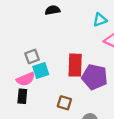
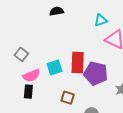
gray square: (32, 56) -> (21, 54), moved, turned -32
cyan square: (41, 70) -> (55, 67), moved

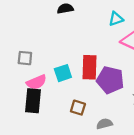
gray square: (21, 54) -> (25, 58), turned -32
black rectangle: (28, 92) -> (33, 101), size x1.5

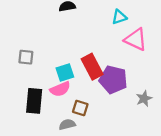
red rectangle: (89, 67) -> (92, 67), turned -30
pink semicircle: (36, 82) -> (60, 89), moved
gray semicircle: (104, 124) -> (67, 125), moved

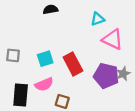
cyan square: (65, 73) -> (45, 59), moved
purple pentagon: (113, 80) -> (106, 76), moved
gray star: (144, 99) -> (123, 74), moved

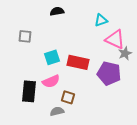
gray square: (13, 55) -> (25, 36), moved
red rectangle: (73, 64) -> (78, 62), turned -50
gray star: (123, 74) -> (125, 53), moved

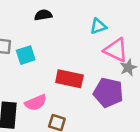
cyan square: (52, 57) -> (26, 55), moved

